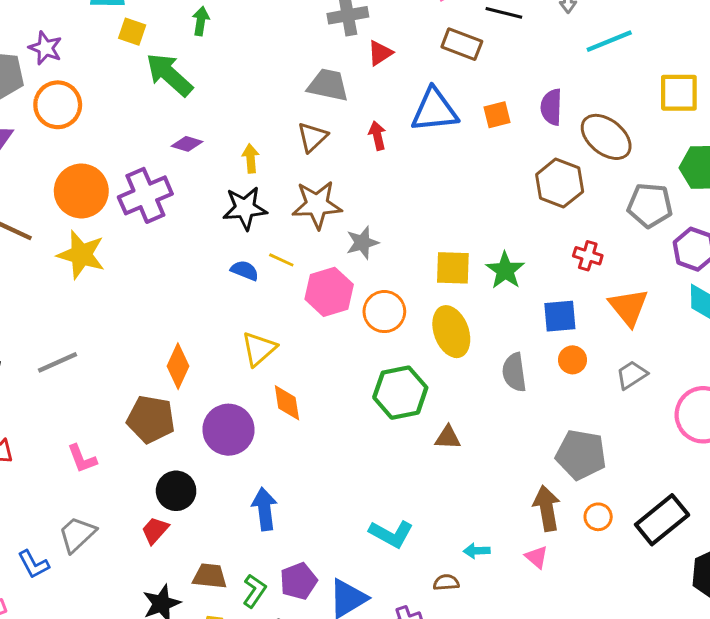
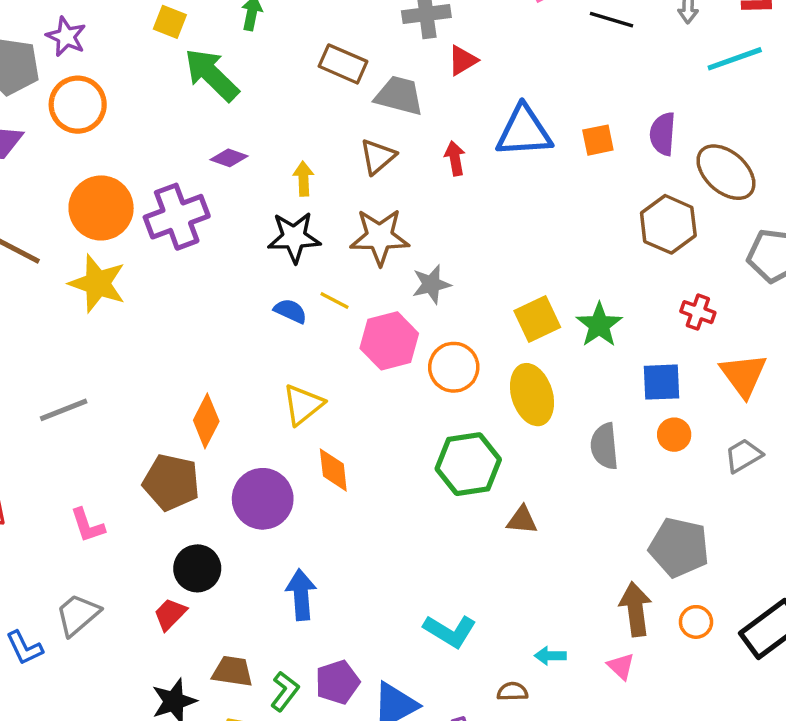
brown rectangle: (462, 44) -> (343, 64), moved
yellow square: (453, 268) -> (537, 319), turned -30

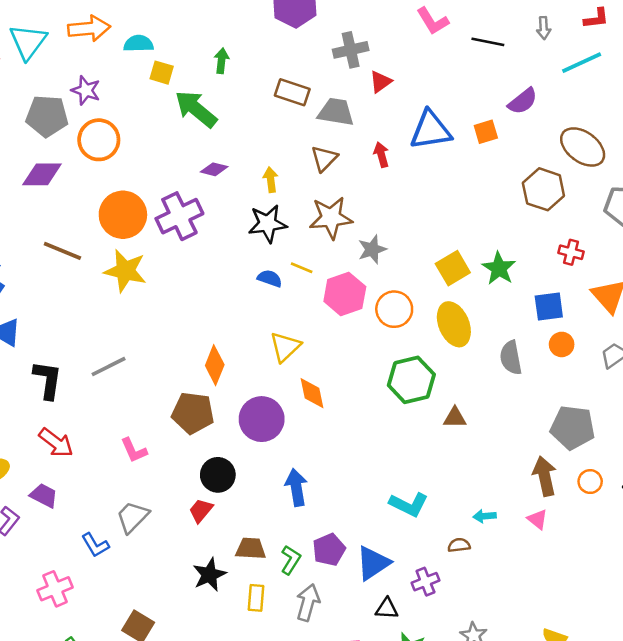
purple semicircle: (663, 134) -> (523, 101), moved, turned -128

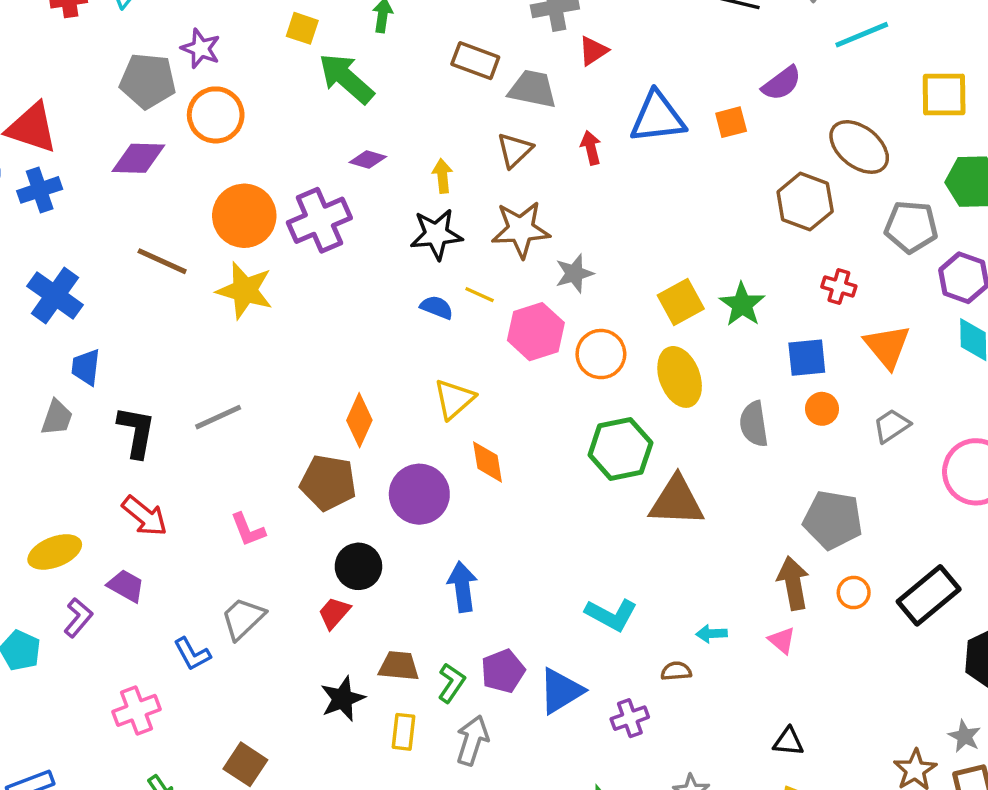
brown triangle: (455, 418) -> (676, 501), size x1.8
black triangle: (387, 609) -> (788, 742), moved

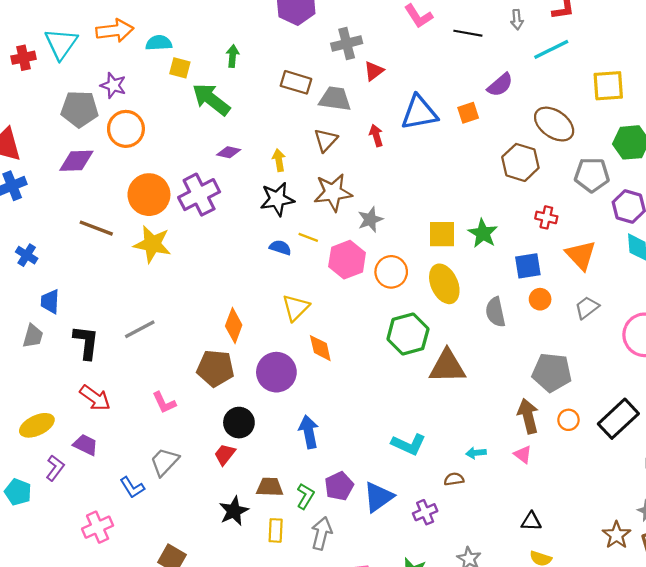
blue cross: (55, 295) -> (27, 255), size x0.6
yellow square: (681, 302) -> (442, 234), turned 32

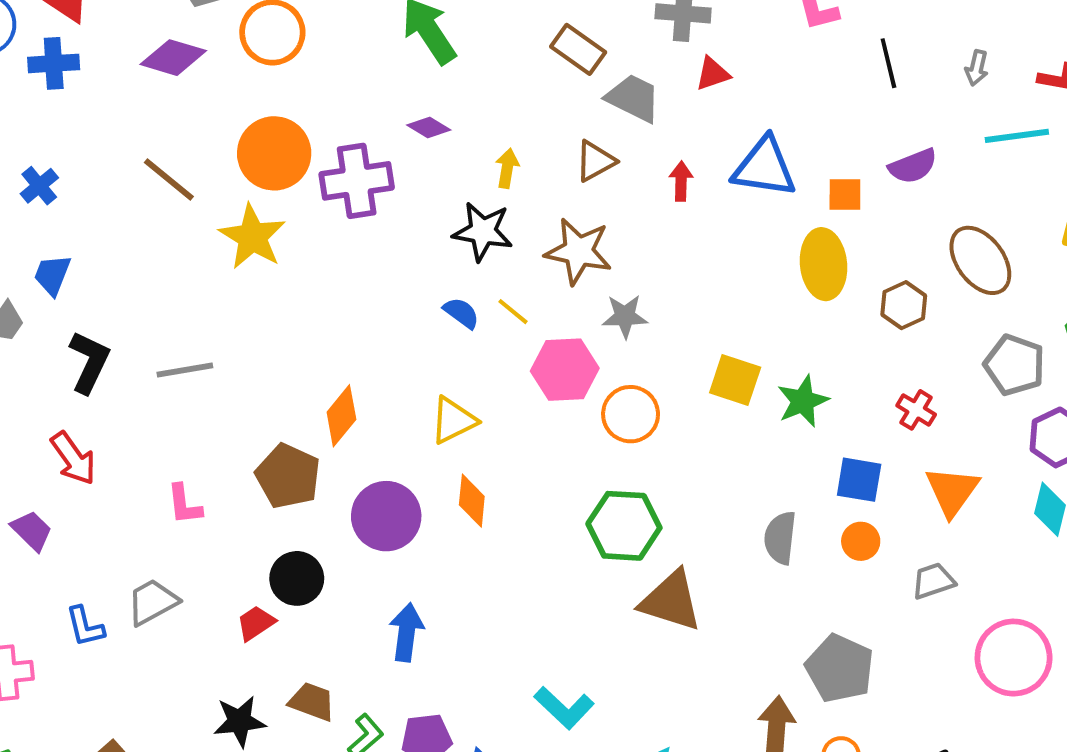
black line: (468, 33) -> (888, 63), turned 48
brown hexagon: (520, 162) -> (904, 305), size x0.7
yellow ellipse: (444, 284) -> (824, 264), moved

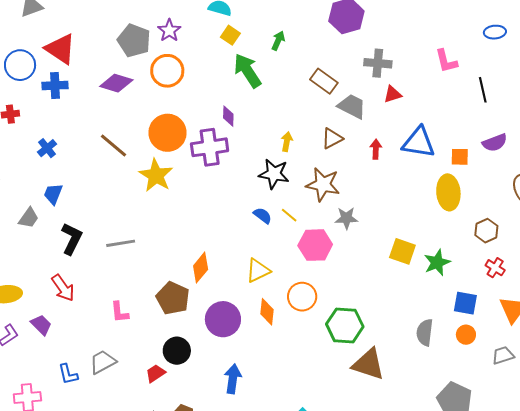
purple diamond: (429, 128) -> (228, 116), moved, turned 60
brown hexagon: (904, 305) -> (486, 231), moved
orange circle: (631, 414) -> (302, 297), moved

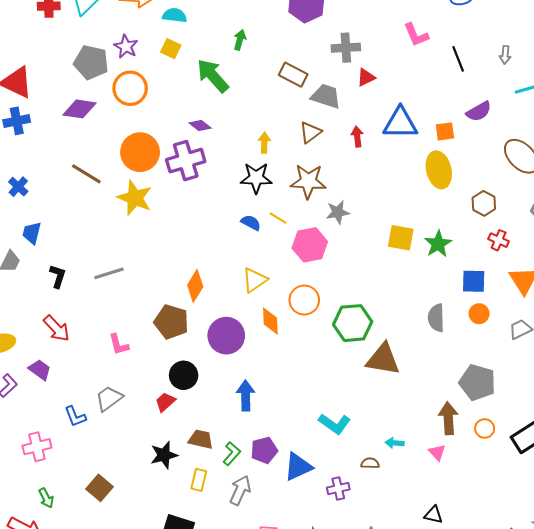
yellow square: (230, 35) -> (171, 49), moved
purple diamond: (228, 116) -> (200, 125), turned -45
black L-shape: (72, 239) -> (58, 276), size x0.7

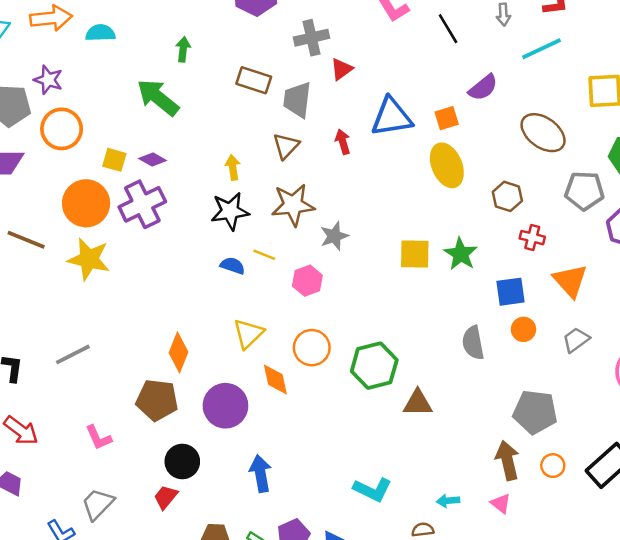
yellow square: (171, 49) -> (114, 160), moved
gray trapezoid: (326, 96) -> (297, 100), turned -92
pink hexagon: (310, 245) -> (307, 281), size x0.7
brown triangle: (383, 359) -> (418, 403), size x0.7

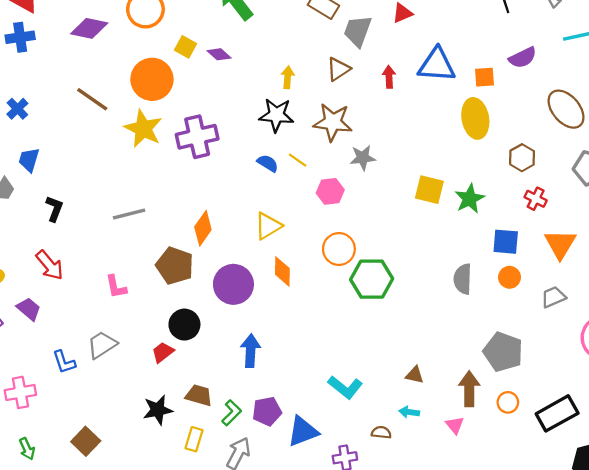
purple cross: (142, 204) -> (197, 137), moved
orange circle: (312, 348) -> (339, 249), moved
gray line: (73, 354) -> (129, 214), moved
brown triangle: (418, 403) -> (415, 375), moved, size x0.7

